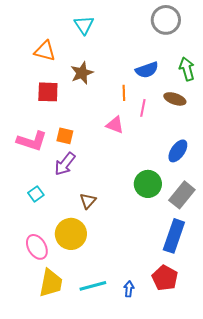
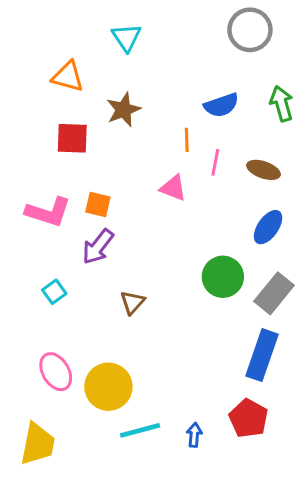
brown ellipse: (175, 99) -> (264, 170), moved
yellow circle: (71, 234) -> (108, 387), moved
yellow trapezoid: (51, 283) -> (38, 444), moved

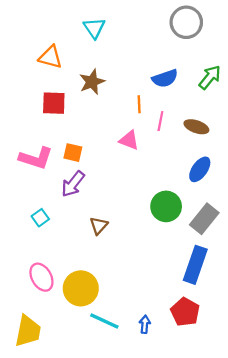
green arrow: (282, 104) -> (210, 77), turned 55
cyan line: (140, 430) -> (104, 321), turned 40

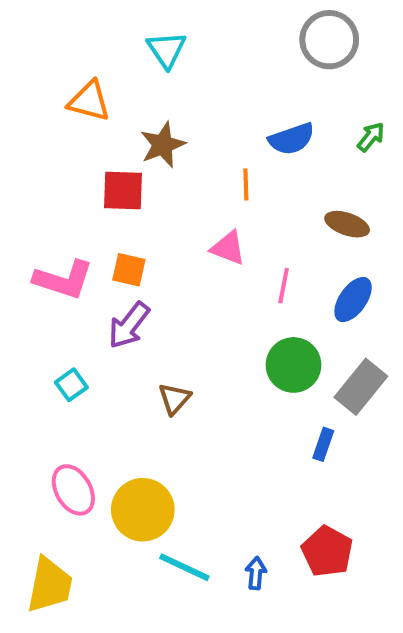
green arrow: (210, 77) -> (371, 137), size x0.7
red square: (54, 103) -> (123, 190), moved
pink line: (160, 121) -> (284, 286), moved
blue rectangle: (195, 265) -> (323, 444), moved, size x0.5

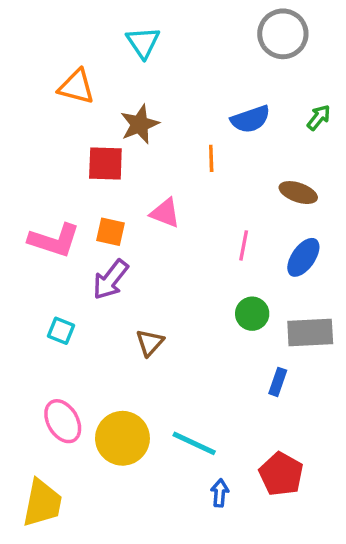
pink triangle: (228, 248) -> (165, 213), moved
green circle: (294, 365) -> (252, 314), size x0.7
cyan square: (71, 385) -> (61, 331), turned -32
gray rectangle: (361, 387) -> (310, 332), turned 48
cyan line: (184, 567) -> (194, 443), moved

